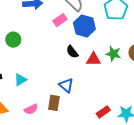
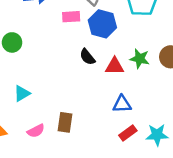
pink rectangle: (60, 20) -> (71, 17), turned 32
blue triangle: (66, 85) -> (122, 104), moved, turned -42

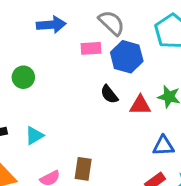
blue triangle: (122, 104) -> (163, 146), moved

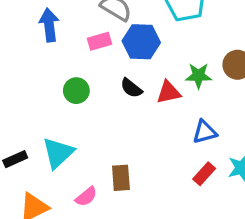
blue arrow: (51, 25) -> (49, 25), turned -80
green circle: (23, 77) -> (76, 91), moved
cyan triangle: (34, 136) -> (58, 153), size x1.5

